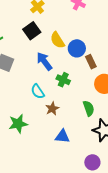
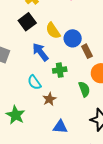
green cross: (63, 80) -> (60, 70), turned -32
green semicircle: (89, 108) -> (84, 89), moved
green star: (18, 124) -> (16, 115), turned -30

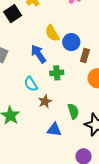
black square: (27, 22) -> (13, 14), moved
brown rectangle: (87, 51) -> (85, 56), turned 40
green semicircle: (84, 89) -> (73, 111), moved

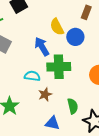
brown rectangle: (85, 56) -> (86, 12), moved
green cross: (57, 73) -> (59, 67), size x1.6
cyan semicircle: (31, 84) -> (32, 76), turned 126

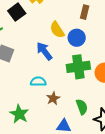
green cross: (59, 67) -> (78, 67), moved

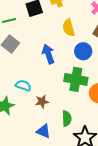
yellow semicircle: (57, 30) -> (69, 28), moved
cyan semicircle: (38, 82) -> (23, 85), moved

